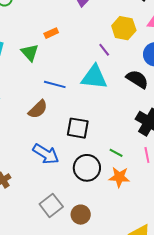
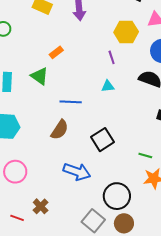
purple line: (104, 50) -> (112, 57), turned 32
cyan triangle: (94, 77) -> (108, 86), size x0.5
black square: (78, 128) -> (102, 140), turned -30
black circle: (87, 168) -> (117, 196), moved

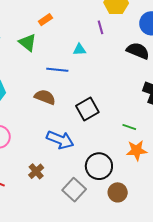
cyan triangle: (108, 86) -> (79, 49), moved
brown semicircle: (60, 130) -> (45, 97), turned -105
brown cross: (41, 206) -> (36, 171), moved
brown circle: (124, 223) -> (118, 192), moved

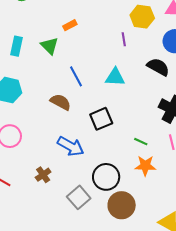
cyan triangle: (79, 49) -> (115, 77), moved, size x1.5
blue line: (57, 70) -> (76, 76), turned 50
brown circle: (118, 192) -> (122, 205), size x1.4

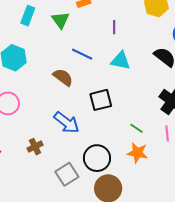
purple line: (124, 39) -> (114, 27), moved
blue line: (76, 76) -> (82, 54), turned -45

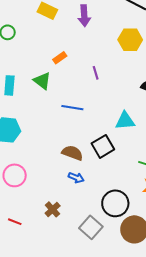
cyan triangle: (121, 61) -> (125, 121), moved
brown semicircle: (63, 77) -> (72, 153), moved
blue arrow: (67, 122) -> (76, 178), size x0.6

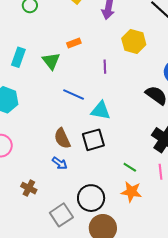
yellow hexagon: (130, 40) -> (134, 42), moved
cyan triangle: (125, 121) -> (101, 111), moved
brown semicircle: (72, 153) -> (62, 138), turned -150
brown cross: (53, 209) -> (29, 188), turned -35

